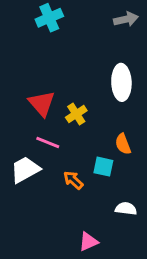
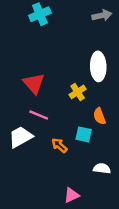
yellow cross: (76, 114) -> (78, 92), moved

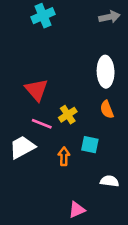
yellow cross: (78, 92) -> (68, 115), moved
orange semicircle: (99, 116) -> (107, 109), moved
orange arrow: (59, 145) -> (64, 156), turned 49

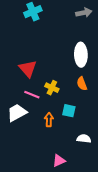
yellow cross: (68, 115) -> (52, 88), turned -32

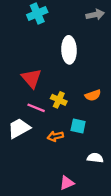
white ellipse: (81, 55) -> (69, 50), moved
orange semicircle: (82, 84) -> (93, 95), turned -88
orange arrow: (49, 120) -> (55, 136), turned -104

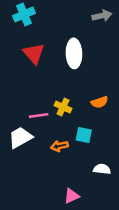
cyan cross: (37, 13) -> (24, 14), moved
red triangle: (31, 78) -> (34, 53), moved
pink line: (36, 108) -> (39, 116), turned -30

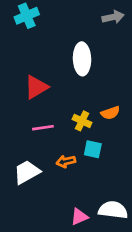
red triangle: (34, 53) -> (36, 87), moved, turned 40
yellow cross: (63, 107) -> (82, 121), moved
white trapezoid: (20, 137) -> (27, 172), moved
white semicircle: (102, 169) -> (113, 210), moved, size x1.5

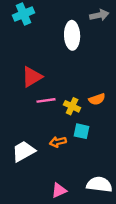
white ellipse: (82, 59) -> (72, 35), moved
pink line: (43, 128) -> (46, 100), moved
pink triangle: (79, 217) -> (59, 190), moved

